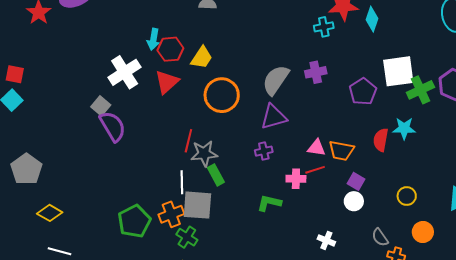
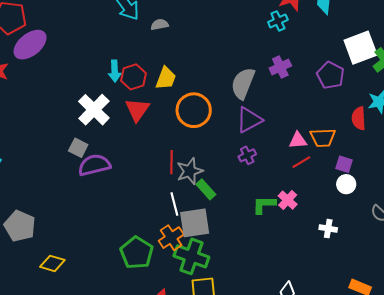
purple semicircle: (113, 126) -> (94, 165), turned -60
pink cross: (296, 179) -> (288, 200), moved, turned -36
green cross: (187, 237) -> (191, 256), size x1.6

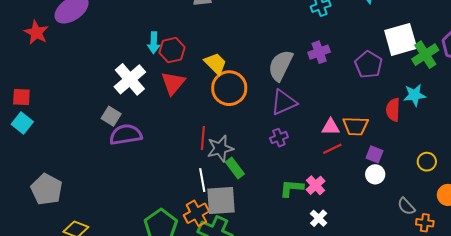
yellow trapezoid: (166, 78) -> (215, 64), moved, turned -70
white cross: (328, 229) -> (319, 218), moved, turned 30

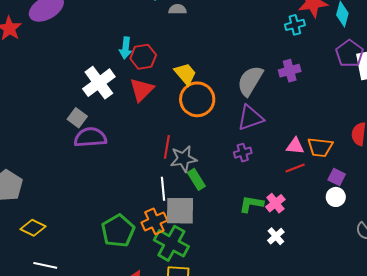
purple pentagon: (369, 65) -> (350, 53), moved

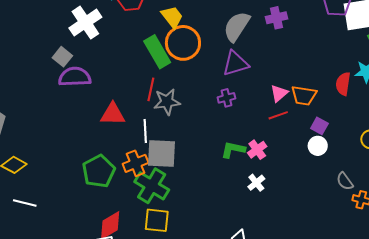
red triangle: (142, 90) -> (113, 114), moved, turned 44
pink triangle: (295, 146) -> (279, 93), turned -48
green rectangle: (196, 179) -> (157, 52), moved, size x1.5

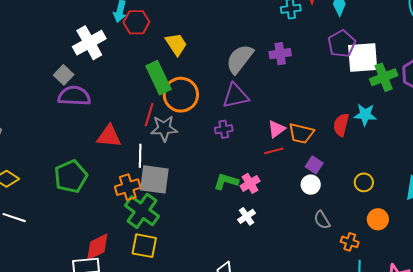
orange circle: (183, 43) -> (181, 95), moved
green pentagon: (99, 171) -> (71, 176), moved
gray semicircle: (345, 181) -> (322, 220), moved

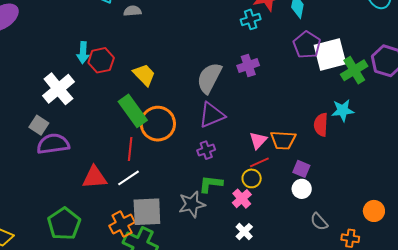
gray star: (164, 128) -> (192, 204), moved
white line: (140, 156) -> (129, 178), moved, turned 65
green L-shape: (226, 181) -> (211, 184), moved
yellow circle: (364, 182) -> (252, 178), moved

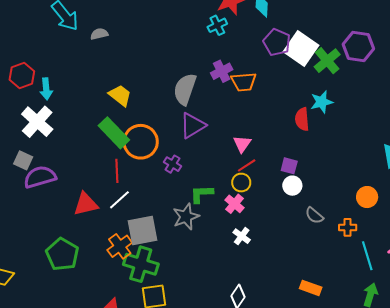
cyan arrow: (83, 53) -> (46, 89), moved
white square: (330, 55) -> (301, 49), turned -32
red hexagon: (101, 60) -> (22, 76), moved
orange trapezoid: (283, 140) -> (244, 82), moved
purple cross: (206, 150) -> (173, 164), moved, turned -30

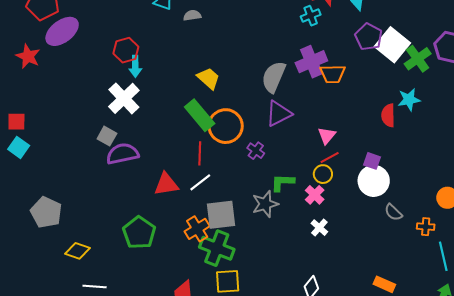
purple cross: (222, 71) -> (311, 62), size x1.4
red hexagon: (22, 76) -> (126, 50), moved
white circle: (292, 186) -> (374, 181), size x1.6

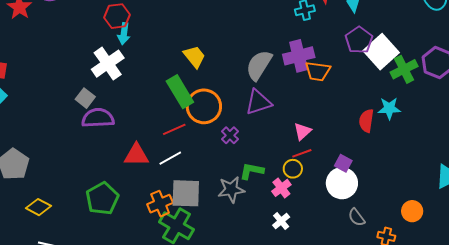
red line: (200, 153) -> (174, 129), turned 55

